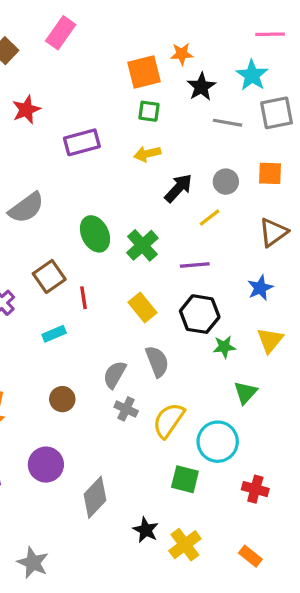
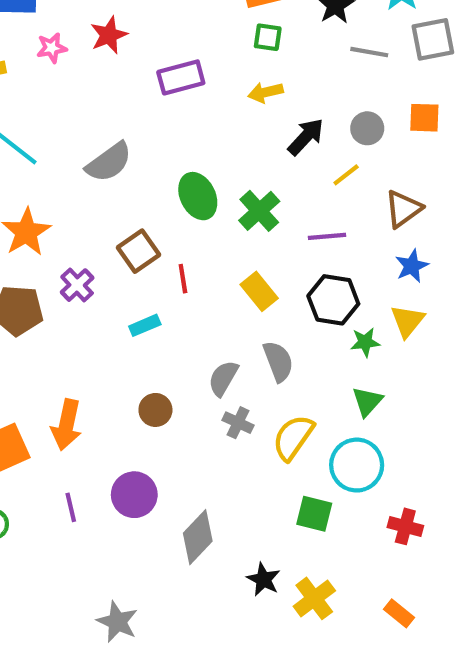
brown triangle: (273, 232) -> (403, 209), moved
yellow triangle: (270, 340) -> (407, 321), moved
green triangle: (245, 393) -> (367, 402), moved

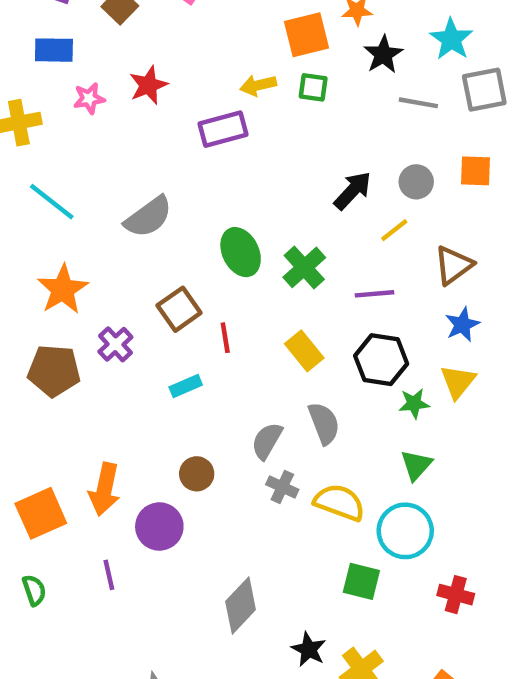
yellow arrow: (266, 92) -> (258, 85), moved
yellow semicircle: (293, 438) -> (339, 502), turned 75
purple circle: (134, 495) -> (159, 527), moved

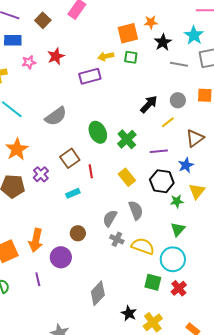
blue star: (462, 325) -> (186, 165), moved
red cross: (456, 595) -> (179, 288), moved, turned 35

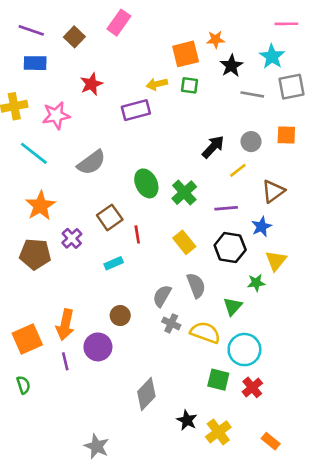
pink star: (29, 62) -> (56, 115), moved, size x1.5
green star: (177, 201) -> (256, 283), moved
green triangle: (178, 229) -> (233, 306), moved
purple line: (38, 279) -> (65, 361), moved

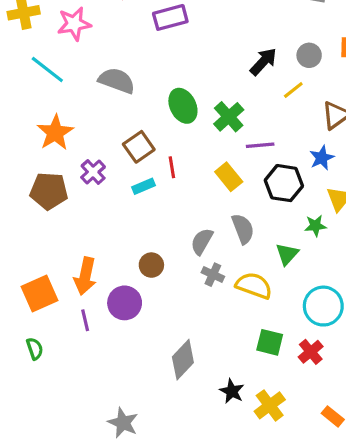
gray semicircle: (91, 162) -> (117, 81), turned -124
purple line: (226, 208) -> (260, 145), moved
cyan rectangle: (114, 263) -> (144, 186), moved
cyan circle: (244, 350) -> (323, 306), moved

